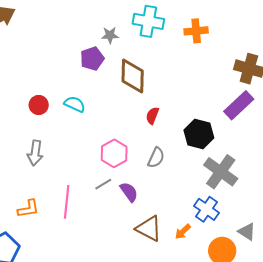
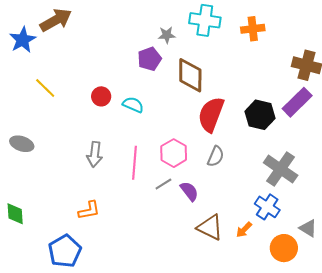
red circle: (39, 105) -> (101, 96), moved
red semicircle: (152, 116) -> (211, 114), size x2.0
black hexagon: (199, 134) -> (260, 115), moved
pink line: (67, 202) -> (135, 163), moved

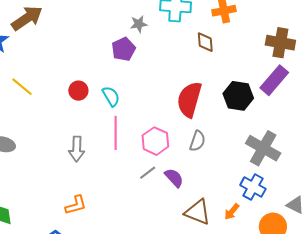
brown diamond: (190, 75) -> (205, 42), moved, size x0.6
cyan semicircle: (133, 105) -> (111, 96), turned 40
pink line: (135, 163) -> (116, 133), moved

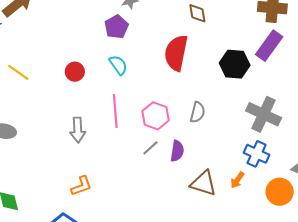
cyan semicircle: (111, 96) -> (118, 65), moved
red semicircle: (189, 99) -> (176, 53), moved
purple semicircle: (174, 178) -> (177, 151), turned 55

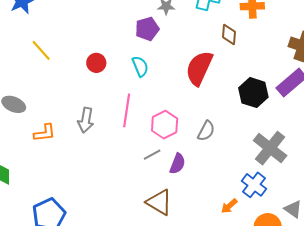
brown triangle: (203, 183) -> (159, 202), moved
orange L-shape: (81, 186) -> (45, 133), moved

